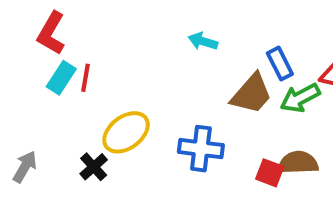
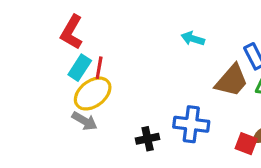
yellow ellipse: (126, 132) -> (93, 94), moved
gray arrow: (25, 167) -> (85, 121), moved, turned 90
black cross: (94, 167) -> (148, 139), moved, turned 30

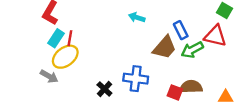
gray arrow: (85, 121) -> (49, 76), moved
black cross: (148, 139) -> (104, 89), turned -35

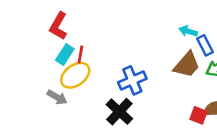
cyan arrow: (137, 17) -> (188, 31), moved
blue cross: (136, 79) -> (132, 80), moved, turned -30
black cross: (104, 89) -> (119, 112), size x1.5

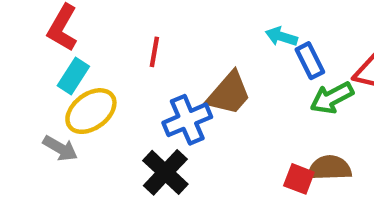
red line: (80, 54) -> (154, 52), moved
brown trapezoid: (187, 65) -> (229, 94), moved

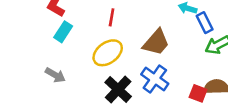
yellow ellipse: (91, 111) -> (108, 53), moved
blue cross: (187, 120) -> (155, 79), moved, turned -32

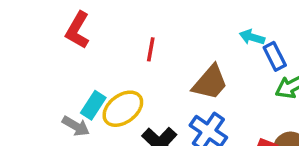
cyan rectangle: (63, 32) -> (93, 105), moved
yellow ellipse: (108, 53) -> (123, 109), moved

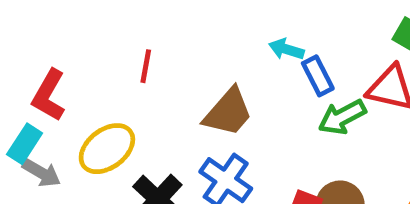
red L-shape: (78, 30) -> (49, 95), moved
cyan rectangle: (93, 105) -> (25, 144), moved

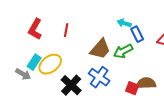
red L-shape: (49, 95) -> (35, 29), moved
green arrow: (342, 117) -> (123, 51), moved
cyan rectangle: (25, 144) -> (34, 62), moved

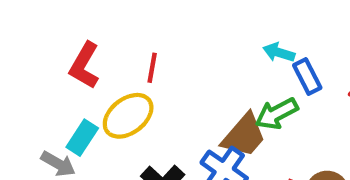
brown trapezoid: (100, 49) -> (244, 135), moved
yellow ellipse: (50, 64) -> (128, 116), moved

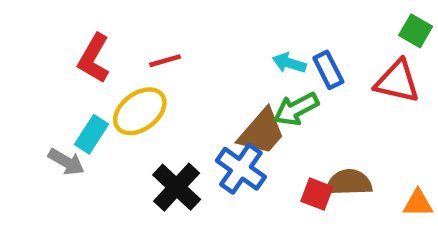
cyan arrow: (279, 52) -> (289, 63), moved
red line: (152, 68) -> (165, 61), turned 64

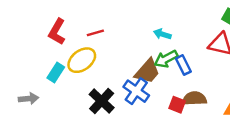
blue rectangle: (328, 70) -> (183, 65), moved
gray arrow: (66, 162) -> (29, 99), moved, turned -36

